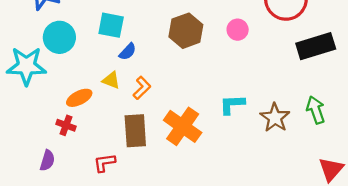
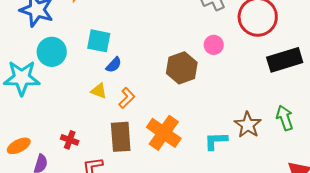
brown hexagon: (186, 31) -> (182, 68), moved
orange ellipse: (79, 98) -> (19, 146), moved
cyan L-shape: (232, 104) -> (216, 141), moved
red cross: (66, 125) -> (70, 140), moved

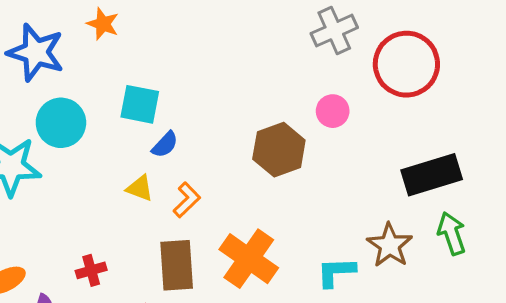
black rectangle: (285, 60) -> (432, 175), moved
red cross: (70, 140) -> (91, 270), turned -36

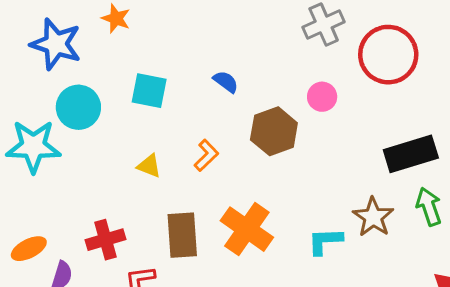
blue semicircle: (165, 145) -> (226, 82), moved, turned -96
orange L-shape: (187, 200) -> (206, 155), moved
red cross: (91, 270) -> (105, 240), size x1.4

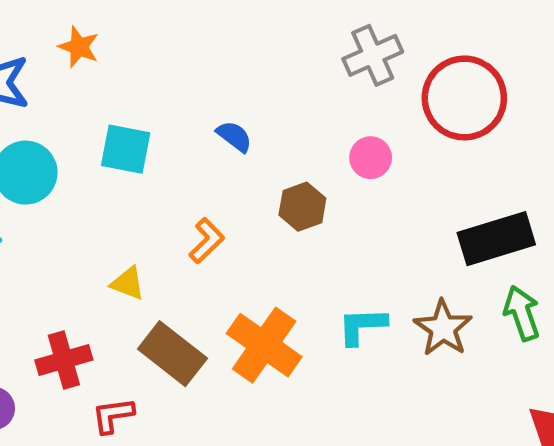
brown hexagon: (274, 131) -> (302, 207), size x0.7
yellow triangle: (149, 166) -> (128, 283), moved
brown rectangle: (182, 235) -> (172, 354), turned -48
cyan L-shape: (325, 241) -> (362, 326), moved

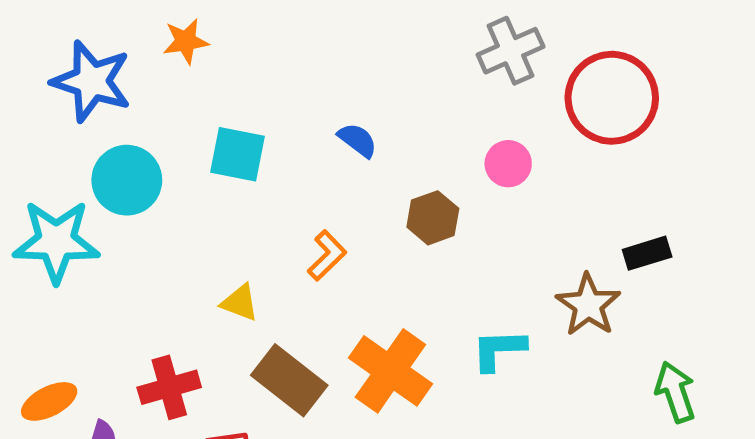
orange star: (79, 47) -> (186, 41), turned -30
black rectangle: (496, 239) -> (647, 253), size x0.6
green arrow: (522, 313) -> (675, 392), moved
brown star: (443, 328) -> (588, 305), moved

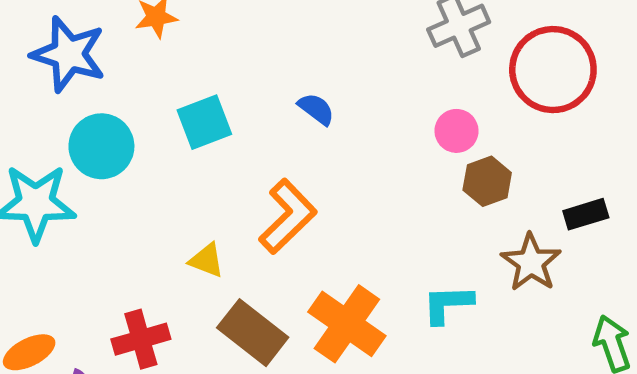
cyan square: (237, 154) -> (204, 122), turned -32
brown hexagon: (433, 218) -> (487, 181), moved
orange L-shape: (327, 255) -> (288, 216), size x1.6

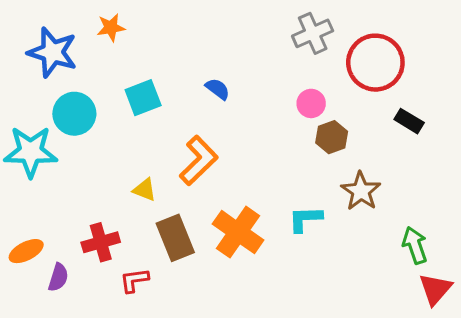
black rectangle: (586, 214) -> (409, 121), moved, turned 48
brown rectangle: (253, 333) -> (175, 238), turned 30

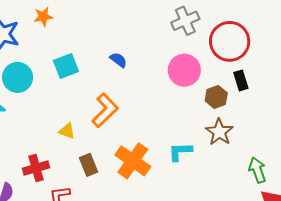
pink circle: (311, 103) -> (184, 70), size x1.6
black rectangle: (409, 121) -> (241, 80), moved, turned 42
brown hexagon: (332, 137) -> (216, 97), moved
brown rectangle: (175, 238) -> (89, 165), size x0.7

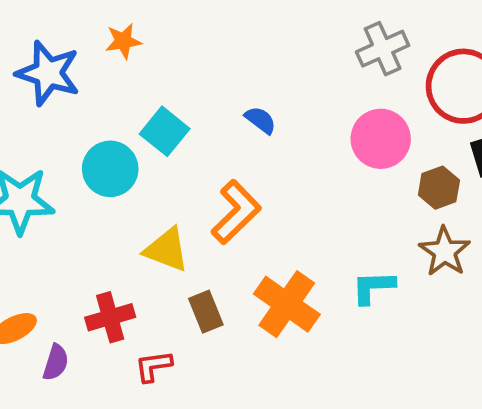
cyan square: (66, 66) -> (165, 131), turned -30
cyan circle: (18, 77) -> (110, 169), moved
yellow triangle: (67, 131) -> (167, 250), size x1.5

